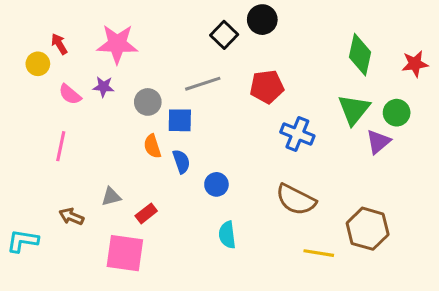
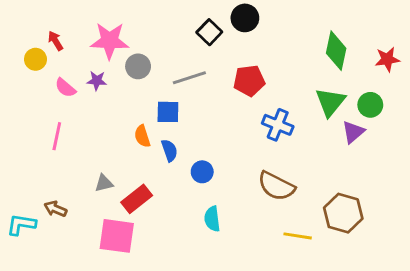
gray circle: (148, 102) -> (138, 66), moved
red rectangle: (146, 213) -> (137, 199), size x1.5
brown arrow: (71, 216) -> (55, 209), moved

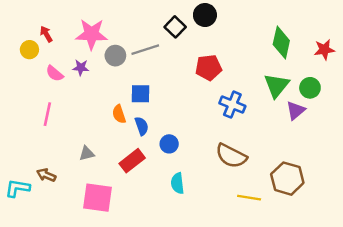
gray line: (189, 78) -> (145, 50), moved
red rectangle: (137, 199) -> (132, 161), moved

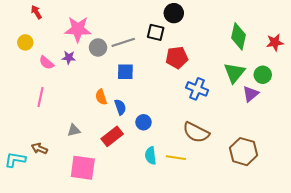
black square: (175, 27) -> (156, 32), moved, turned -30
red arrow: (46, 34) -> (36, 12), moved
blue square: (140, 94) -> (125, 72), moved
yellow line: (249, 198) -> (176, 158), moved

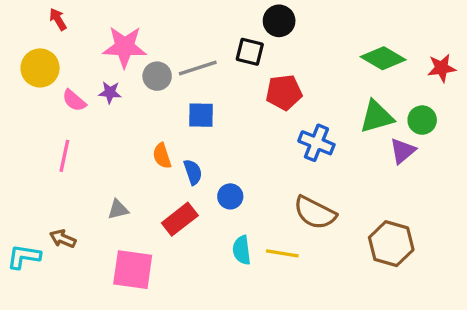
green diamond: (238, 36) -> (383, 58), turned -72
yellow circle: (25, 42) -> (40, 68), size x1.5
green triangle: (234, 73) -> (377, 117), turned 35

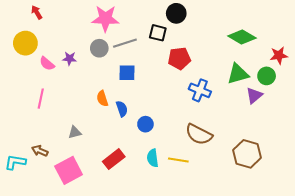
pink star: (125, 47) -> (105, 18), moved
red star: (442, 68) -> (279, 55), moved
red rectangle: (180, 219) -> (114, 159), moved
pink square: (133, 270) -> (69, 170), moved, turned -36

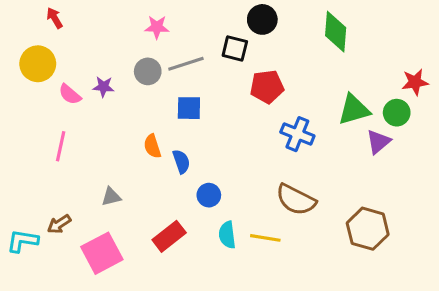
pink star: (105, 18) -> (157, 27), size x0.6
green diamond: (242, 37) -> (336, 32), moved, turned 64
blue circle: (145, 124) -> (209, 195), moved
brown arrow: (40, 151) -> (59, 224), turned -56

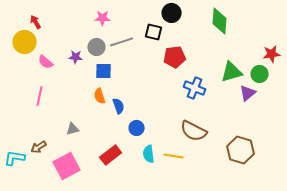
red arrow: (55, 18) -> (36, 22), moved
purple star: (103, 87) -> (76, 57), moved
blue square: (189, 108) -> (104, 71), moved

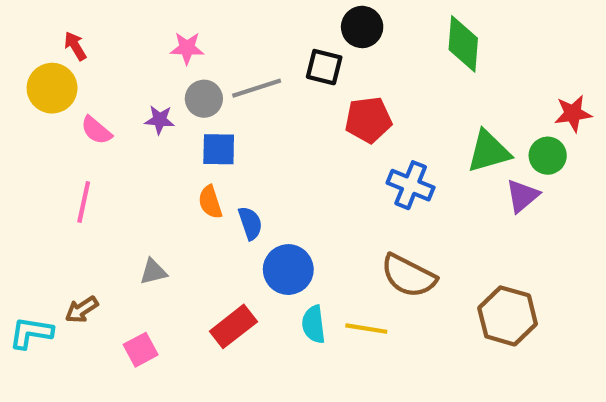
pink star: (103, 18) -> (187, 48), moved
blue circle: (137, 128) -> (288, 270), size x1.5
pink square: (67, 166) -> (141, 350), size x0.6

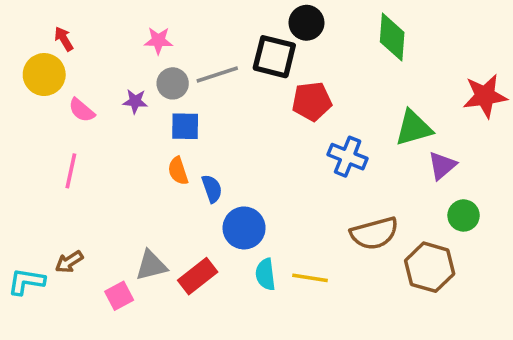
black square: (324, 67) -> (274, 57), size x1.4
red star: (573, 113) -> (485, 96), size x1.4
green circle: (548, 156) -> (464, 215), moved
gray triangle: (153, 272) -> (151, 265), moved, size x1.4
brown semicircle: (408, 276) -> (374, 233), moved, turned -42

